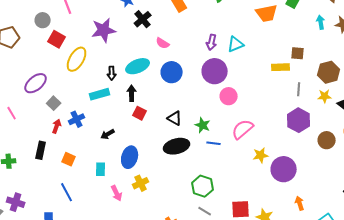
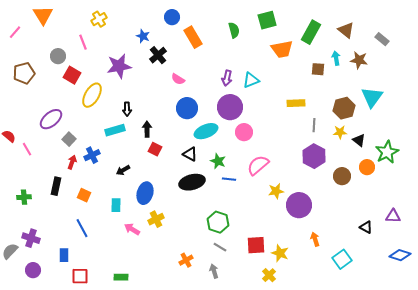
brown square: (298, 53) -> (318, 69), moved
cyan ellipse: (138, 66) -> (206, 131), moved
pink arrow: (117, 193) -> (132, 229), turned 147

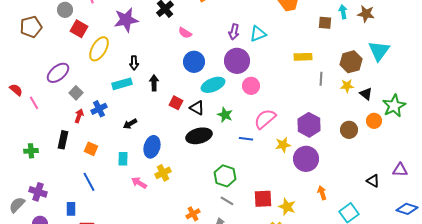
red square: (155, 149) -> (176, 103), moved
purple hexagon: (314, 156) -> (309, 125), moved
blue line: (229, 179) -> (246, 139), moved

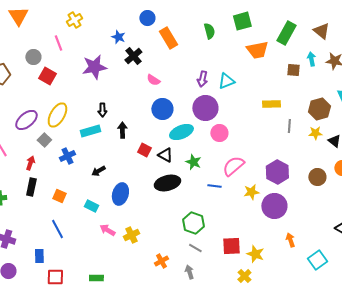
yellow ellipse: (99, 49) -> (57, 115), moved
red arrow: (79, 116) -> (30, 163), moved
cyan rectangle: (123, 159) -> (91, 206), turned -64
yellow cross: (163, 173) -> (131, 235), moved

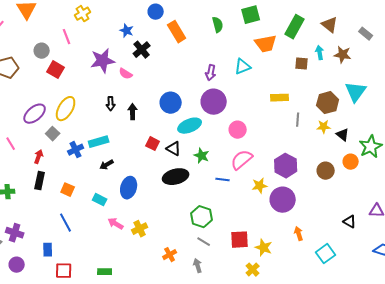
pink semicircle: (153, 80) -> (126, 74), moved
cyan triangle: (226, 81) -> (243, 67), moved
black arrow: (122, 130) -> (133, 112), moved
cyan rectangle: (90, 131) -> (99, 142), moved
pink circle: (219, 133) -> (238, 130), moved

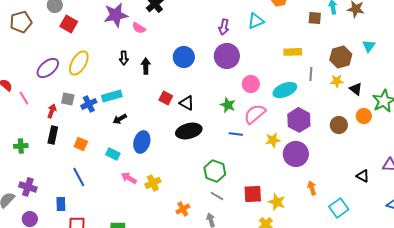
cyan triangle: (356, 92) -> (369, 46), size x0.6
cyan ellipse: (190, 126) -> (285, 90), moved
gray square: (53, 134) -> (68, 99), moved, turned -32
green star: (202, 156) -> (228, 105), moved

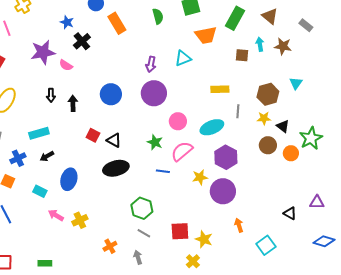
blue cross: (89, 104) -> (18, 158), moved
brown circle: (339, 125) -> (268, 145), moved

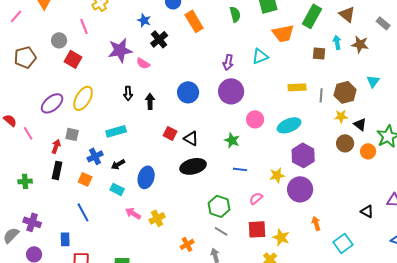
gray line: (238, 111) -> (321, 95), moved
pink semicircle: (182, 151) -> (256, 198), moved, size x0.6
black arrow: (47, 156) -> (118, 164), moved

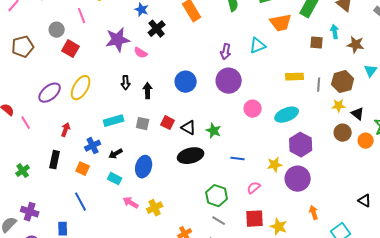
brown star: (360, 44) -> (356, 45), moved
gray square: (72, 134) -> (143, 124), moved
green star: (232, 140) -> (214, 131), moved
red arrow: (56, 146) -> (66, 130), moved
green cross: (25, 181) -> (23, 171), turned -32

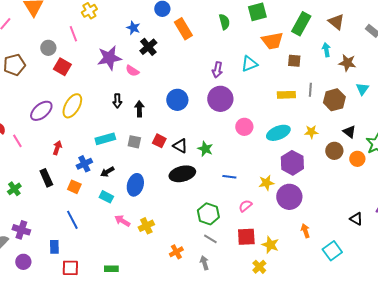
brown square: (317, 43) -> (294, 61), moved
gray line: (319, 85) -> (310, 90), moved
yellow star: (339, 106) -> (311, 132), moved
black rectangle: (55, 160) -> (46, 178), turned -36

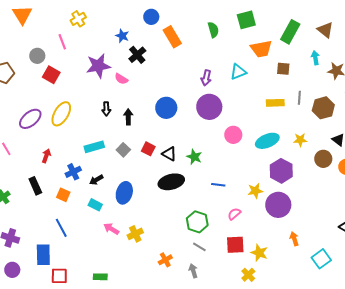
gray square: (134, 142) -> (123, 150), turned 32
blue rectangle: (54, 247) -> (43, 255), size x1.5

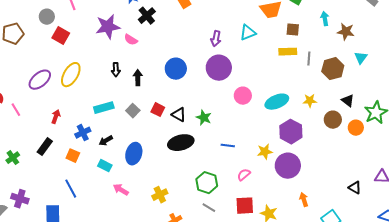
yellow rectangle: (275, 103) -> (288, 52), moved
black rectangle: (35, 186) -> (45, 147), turned 60
yellow cross: (135, 234) -> (160, 195), moved

